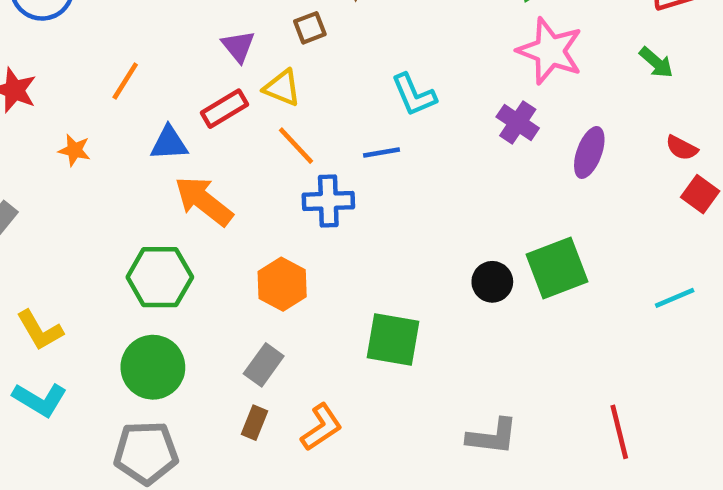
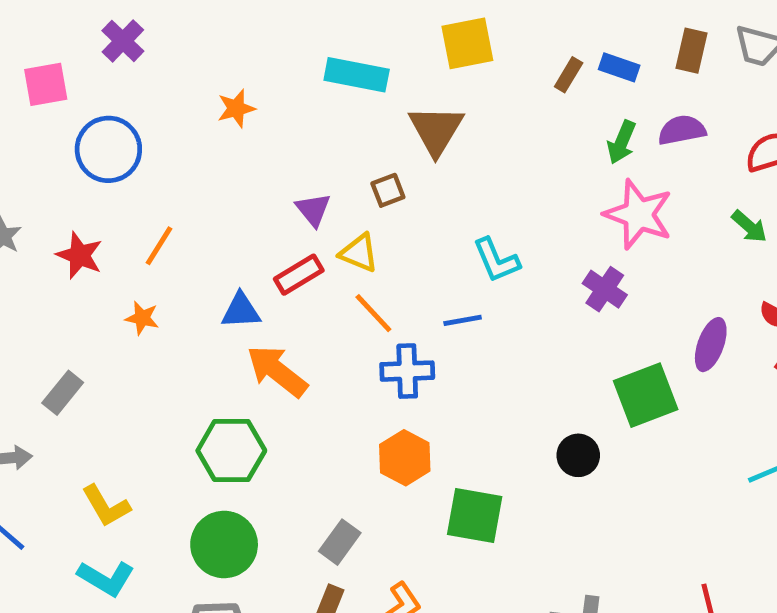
orange line: (125, 81) -> (159, 246), moved
purple ellipse: (589, 152) -> (711, 345), moved
green square: (557, 268) -> (646, 395), moved
orange hexagon: (282, 284) -> (405, 458), moved

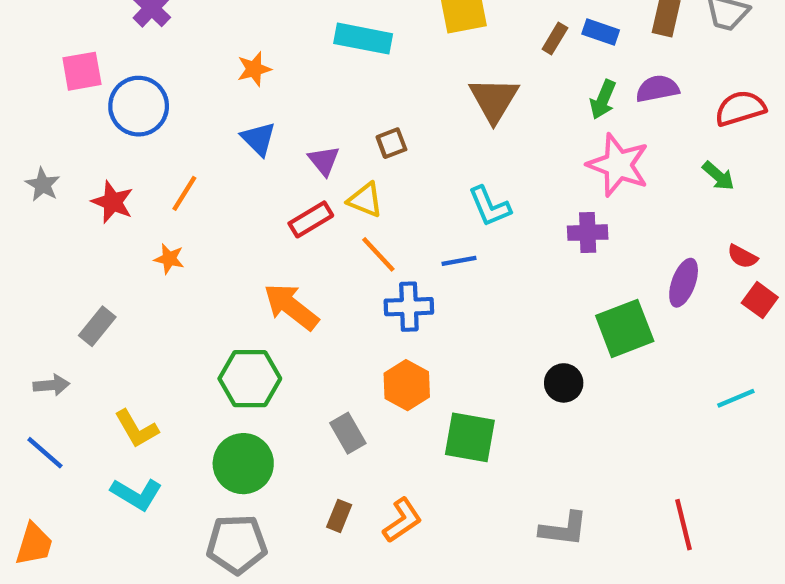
pink square: (46, 84) -> (82, 71), moved
brown triangle: (436, 130) -> (494, 100), moved
purple cross: (605, 289) -> (588, 233), turned -36
blue triangle: (241, 311) -> (258, 139), moved, turned 48
gray rectangle: (340, 542) -> (348, 433), moved, turned -66

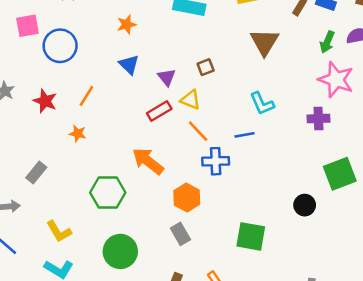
green hexagon: (250, 379) -> (108, 193), moved
orange hexagon: (407, 385) -> (187, 198), moved

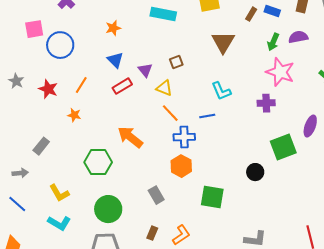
red rectangle: (159, 111) -> (122, 86), moved
orange hexagon: (187, 198) -> (181, 166), moved

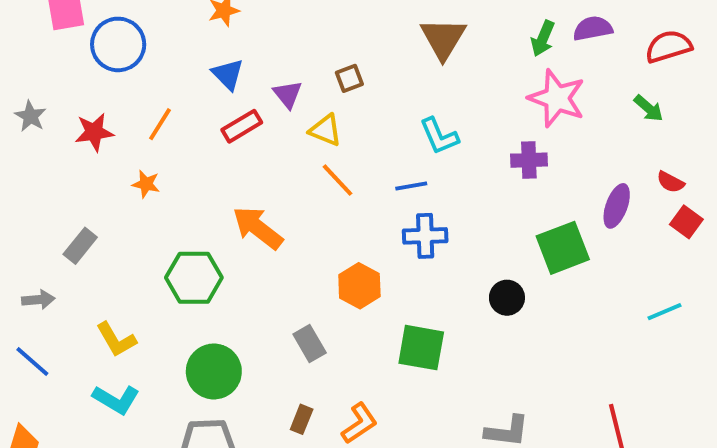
red star: (48, 89) -> (94, 132), turned -30
blue cross: (184, 137) -> (425, 236), moved

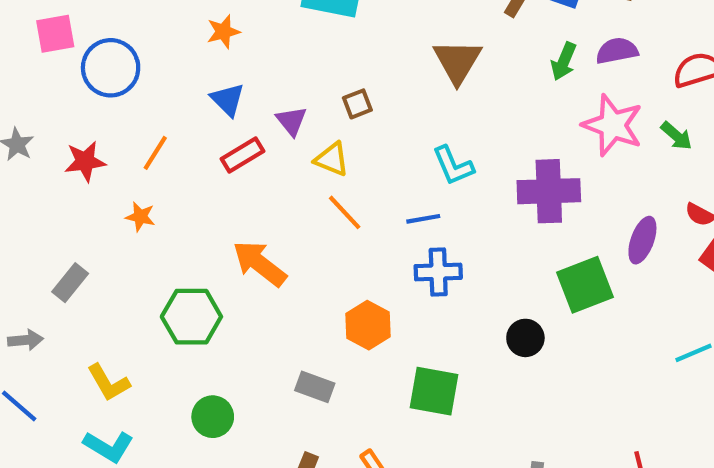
pink star: (557, 98) -> (613, 125), moved
purple cross: (529, 160) -> (549, 191), size x1.6
gray rectangle: (310, 344) -> (315, 387), turned -40
green circle: (214, 371) -> (213, 417), size x0.7

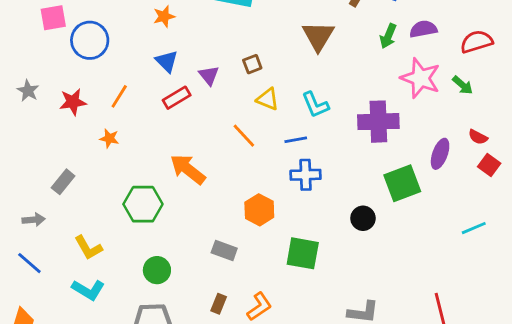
yellow triangle: (332, 159) -> (268, 99), moved

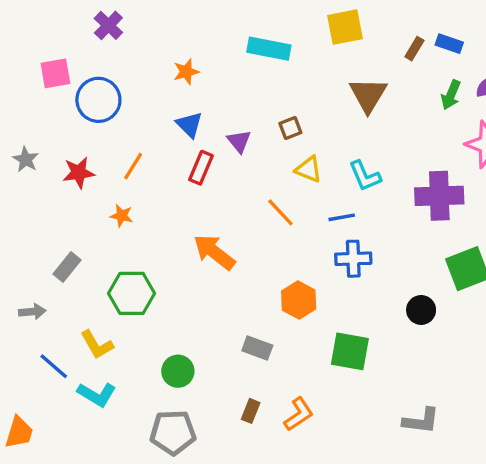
red rectangle: (177, 98) -> (201, 168), turned -36
green hexagon: (143, 204) -> (132, 293), moved
blue line: (29, 263) -> (54, 366), moved

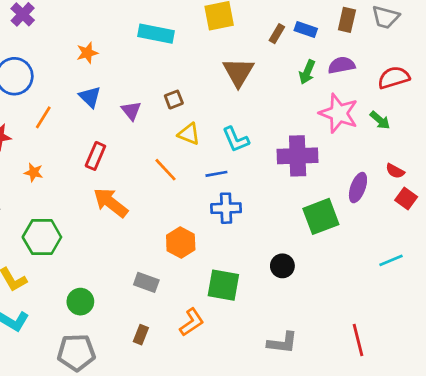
orange line: (133, 166) -> (43, 117), moved
red rectangle: (201, 168) -> (95, 156), moved
black circle: (421, 310) -> (282, 266), moved
orange L-shape: (299, 414) -> (192, 322), moved

